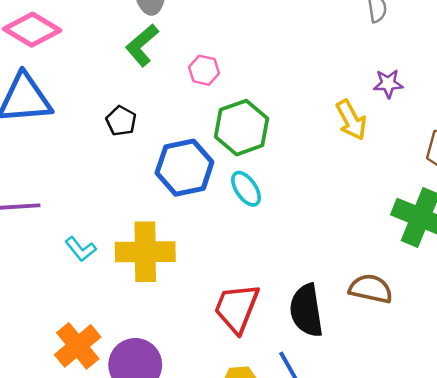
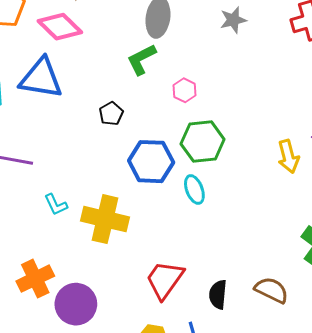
black semicircle: (306, 310) -> (218, 295), size x0.7

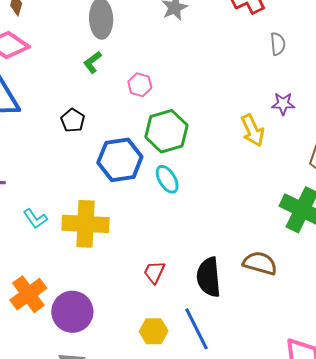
green L-shape: (141, 59) -> (92, 62), size x0.7
red trapezoid: (165, 280) -> (154, 272), size x0.6
black semicircle: (218, 295) -> (209, 277), size x1.4

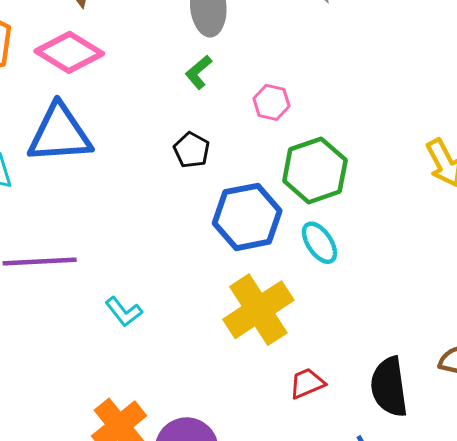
black pentagon: (73, 120) -> (192, 150), moved
yellow cross: (85, 224) -> (258, 310), moved, turned -33
red trapezoid: (154, 272) -> (307, 383), turned 45

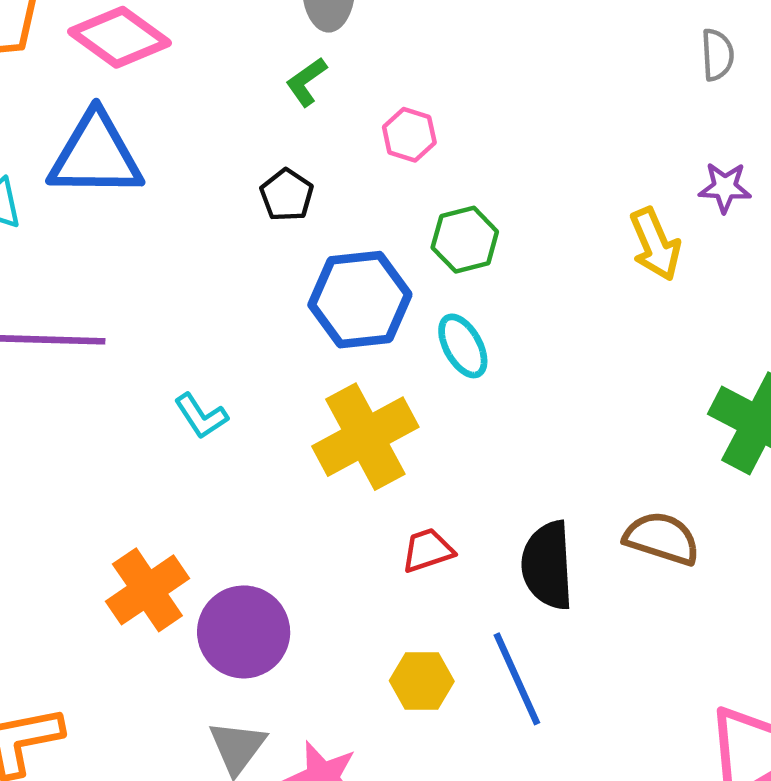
green hexagon: (315, 170) -> (465, 240), size x0.7
cyan L-shape: (124, 312) -> (201, 416), moved

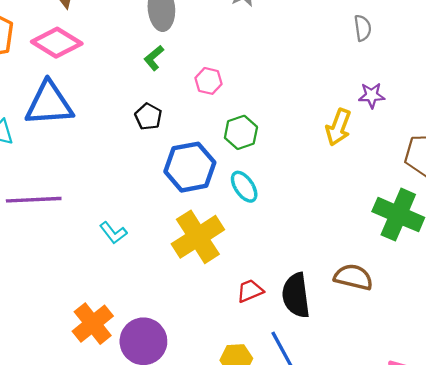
yellow arrow: (655, 244) -> (338, 127), turned 48
red trapezoid: (428, 550) -> (250, 291), moved

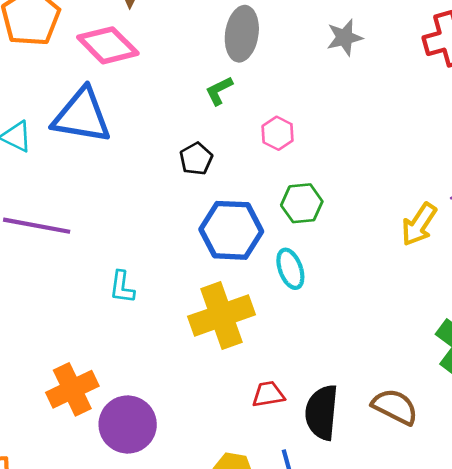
cyan L-shape: (113, 233) -> (122, 287), turned 32

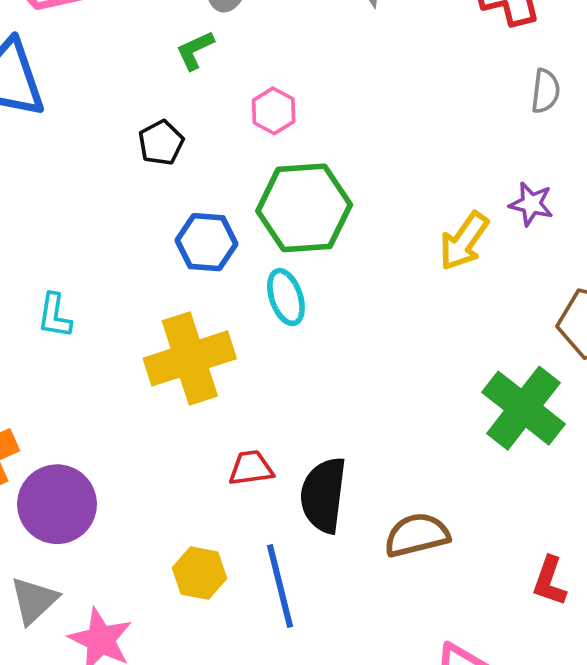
green hexagon: (302, 203) -> (304, 208), size x1.6
blue hexagon: (231, 230) -> (206, 242), size x0.7
brown semicircle: (395, 407) -> (417, 535), moved, turned -42

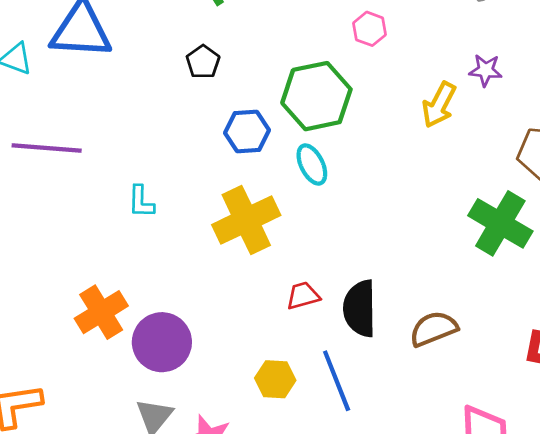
pink hexagon: (274, 111) -> (369, 29), moved

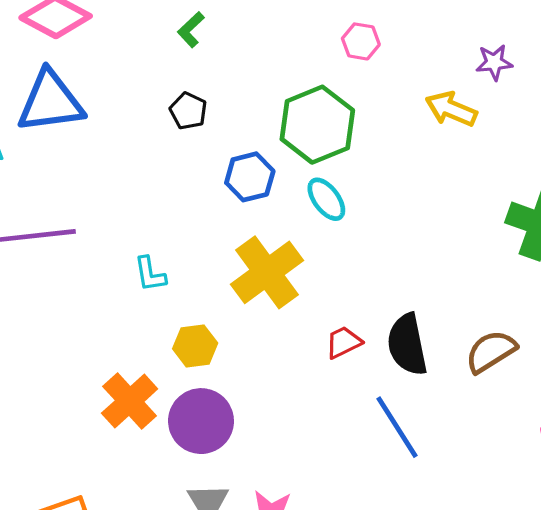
yellow arrow: (439, 105) -> (451, 109), turned 96
yellow hexagon: (275, 379) -> (195, 346), moved

